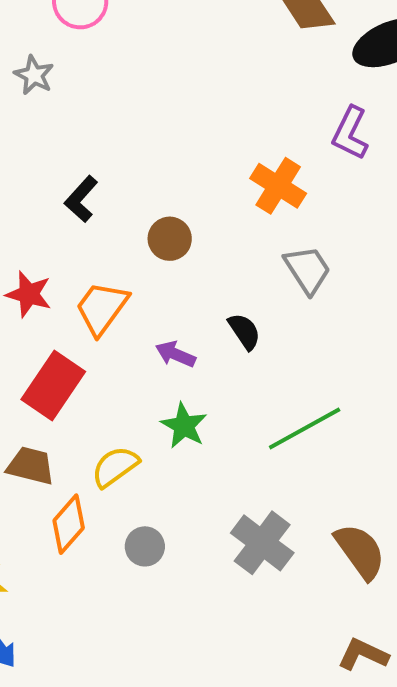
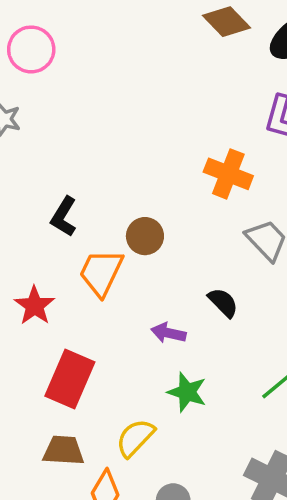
red star: (29, 294) -> (34, 306), turned 30
orange trapezoid: (102, 308) -> (101, 273), moved

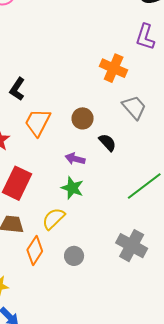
brown circle: (145, 236) -> (83, 118), moved
green star: (187, 392) -> (72, 188), moved

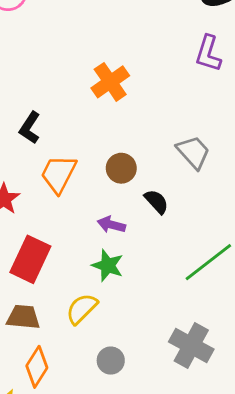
orange cross: (114, 68) -> (110, 82), moved, turned 32
orange diamond: (35, 250) -> (37, 367), moved

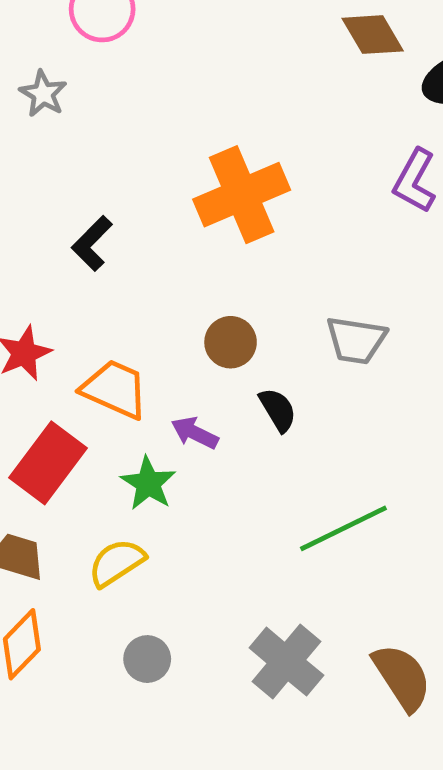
orange cross: (110, 82) -> (242, 195), size x1.4
gray trapezoid: (193, 152) -> (356, 340), turned 129
orange trapezoid: (59, 174) -> (115, 389), moved, turned 75
green star: (108, 265) -> (148, 483), moved

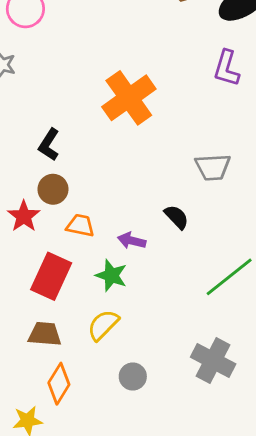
brown circle: (231, 342) -> (53, 189), moved
orange trapezoid: (115, 389) -> (80, 225), size x0.7

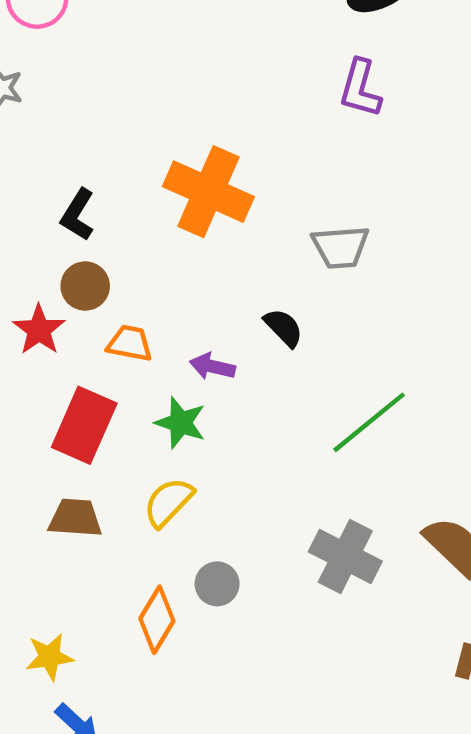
orange cross: (129, 98) -> (208, 192), moved, turned -30
orange diamond: (59, 384) -> (157, 620), moved

